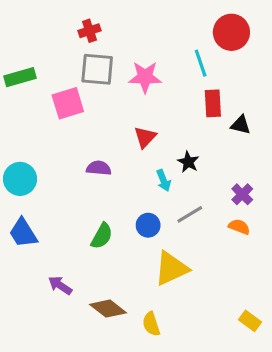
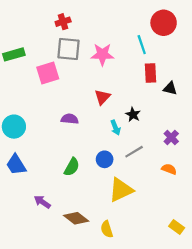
orange semicircle: (239, 227) -> (169, 169), moved

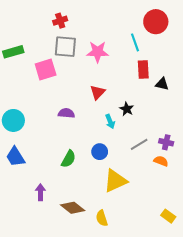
purple cross: (171, 137) -> (166, 142), moved, turned -32
gray line: (134, 152) -> (139, 144), moved
purple arrow: (42, 202) -> (40, 192), turned 56

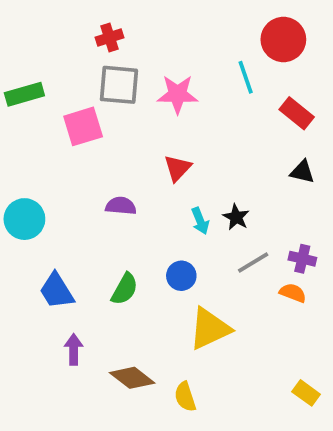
red rectangle: (143, 69) -> (297, 113), moved, turned -48
black triangle: (162, 84) -> (302, 172), moved
black star: (127, 109) -> (236, 217), moved
blue trapezoid: (15, 157) -> (57, 291), moved

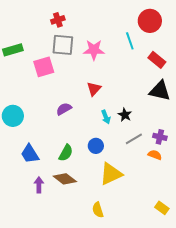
black triangle: (302, 172) -> (160, 91), size x1.6
purple semicircle: (121, 206) -> (64, 109), turned -35
brown diamond: (132, 378) -> (65, 179), moved

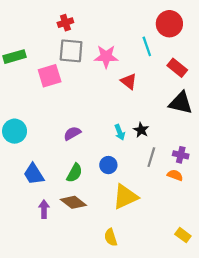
red triangle: (94, 89) -> (129, 81), moved, turned -35
purple semicircle: (64, 109) -> (72, 133), moved
gray line: (134, 139) -> (151, 157), turned -42

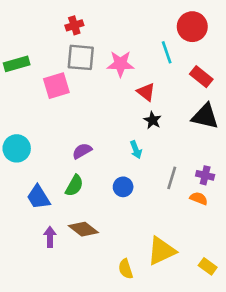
black star: (141, 130) -> (153, 120), moved
green semicircle: (74, 173) -> (74, 186), moved
yellow triangle: (125, 197) -> (161, 251), moved

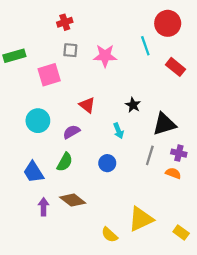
gray square: (81, 57) -> (70, 50), size x0.6
red triangle: (146, 92) -> (87, 105), moved
black triangle: (205, 116) -> (164, 124), moved, turned -30
cyan circle: (17, 148) -> (38, 121), moved
yellow semicircle: (126, 269) -> (110, 235), turned -30

